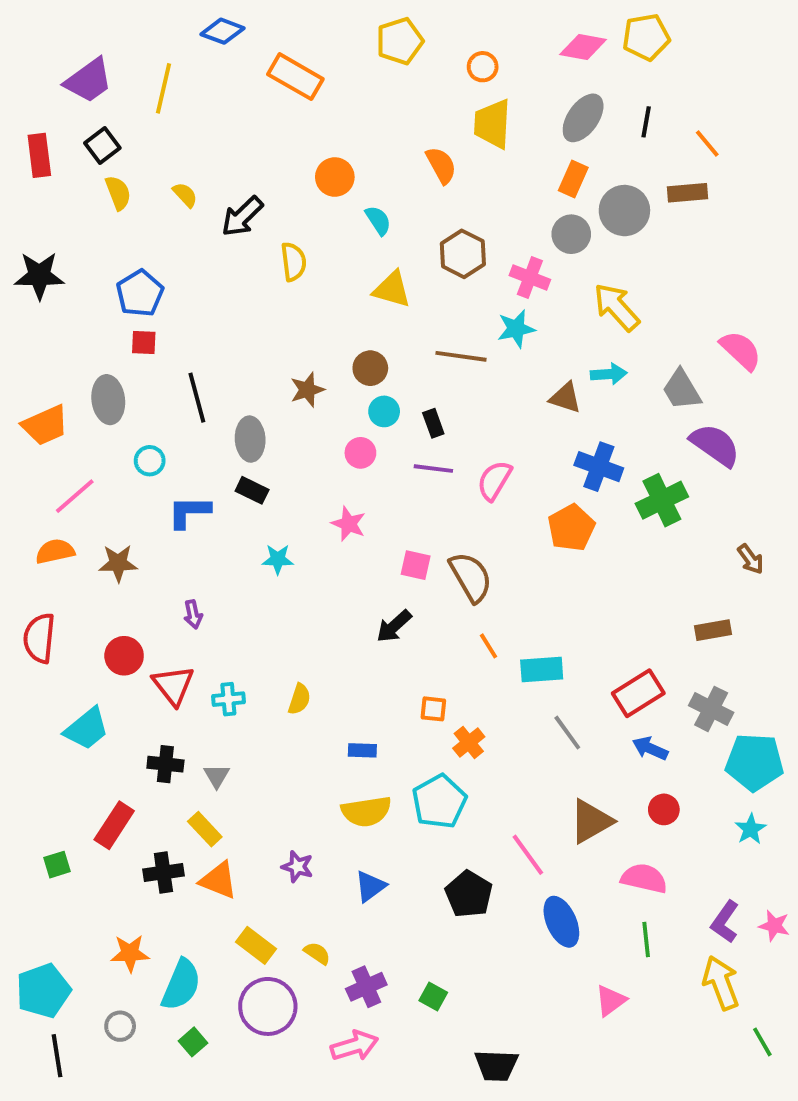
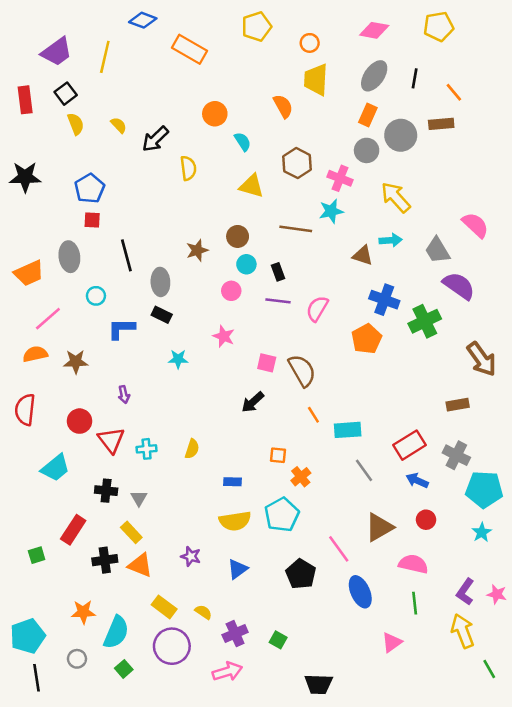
yellow pentagon: (646, 37) -> (439, 27), moved
brown arrow: (751, 559) -> (482, 359), size x1.8

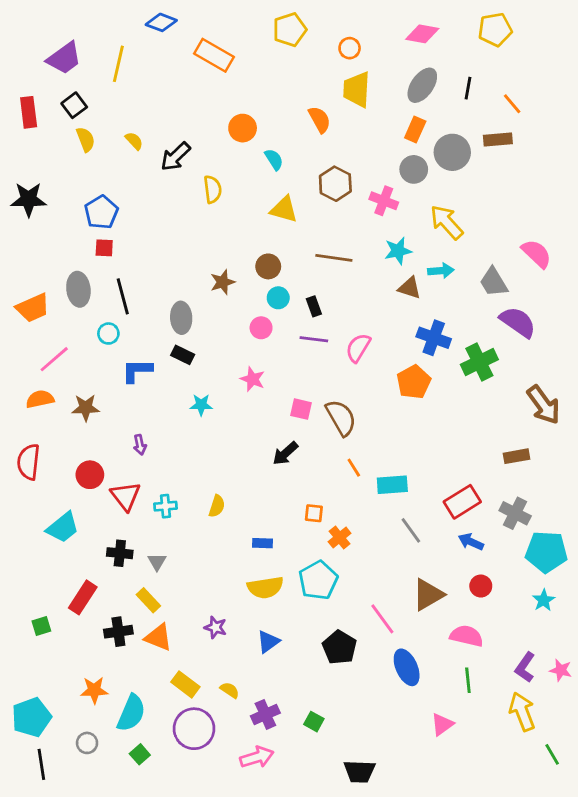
cyan star: (331, 211) -> (398, 251), moved
black line: (126, 255) -> (123, 296), moved

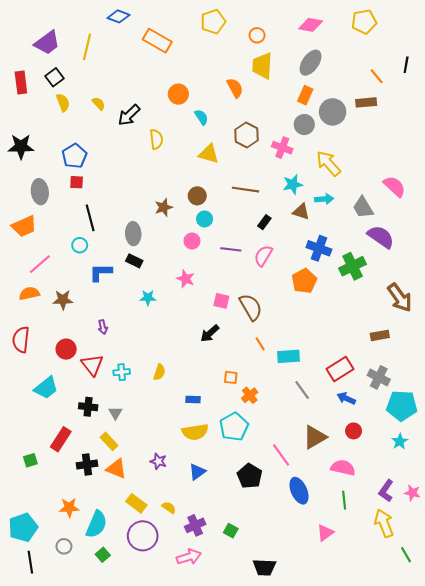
black line: (468, 88) -> (406, 65), moved
gray ellipse: (78, 289) -> (40, 192), moved
black rectangle: (314, 306) -> (264, 222), moved, turned 56

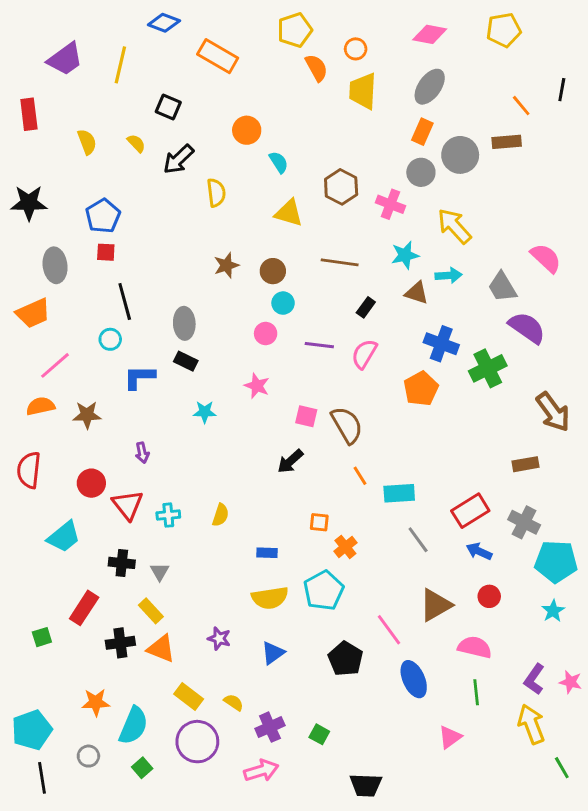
black square: (55, 77) -> (168, 107), moved, turned -30
orange semicircle: (235, 88) -> (316, 68), moved
brown star: (164, 207) -> (226, 265), moved

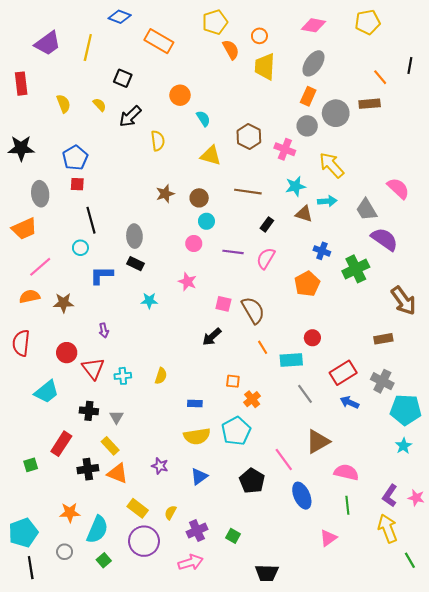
blue cross: (441, 344) -> (322, 251), size x0.7
red circle: (489, 596) -> (312, 338), moved
yellow semicircle: (234, 702) -> (170, 513), turned -96

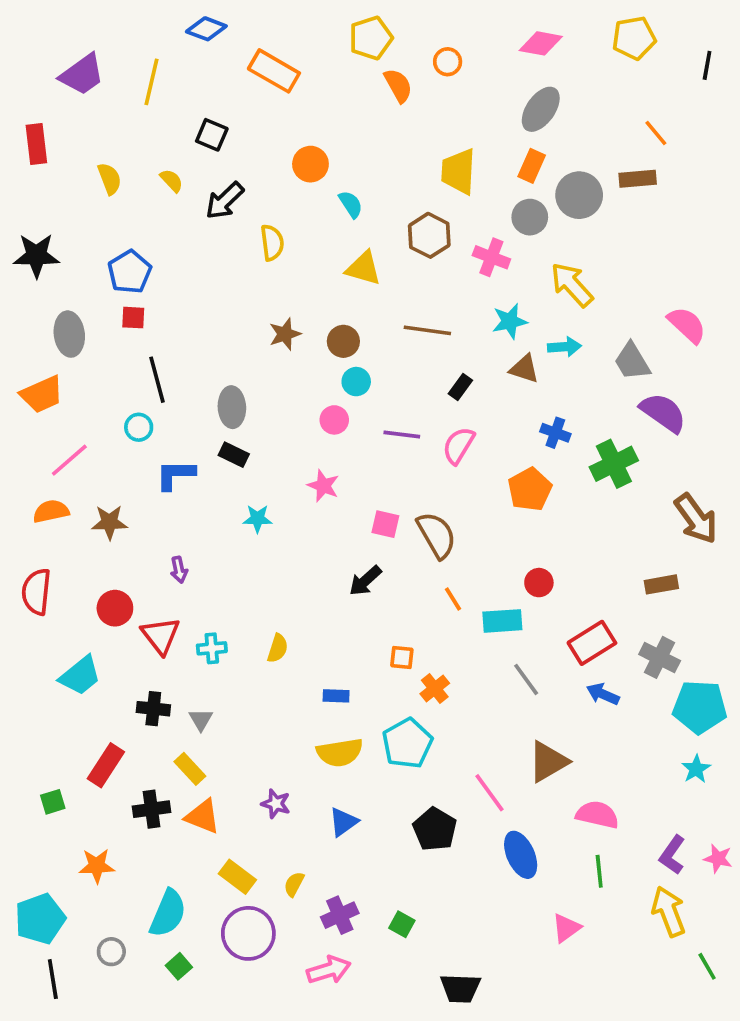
black line: (410, 66) -> (707, 65), moved
yellow trapezoid: (265, 67) -> (459, 171), moved
orange star: (70, 513) -> (97, 866), moved

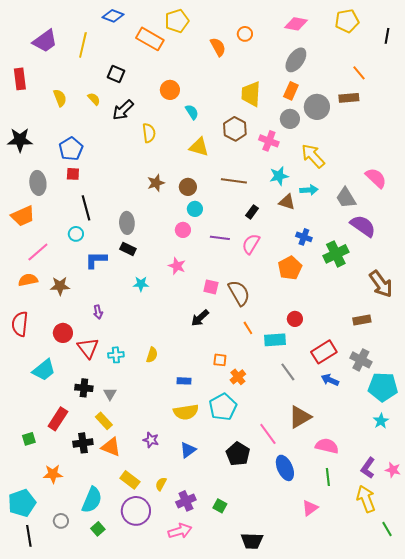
yellow pentagon: (371, 38) -> (177, 21), moved

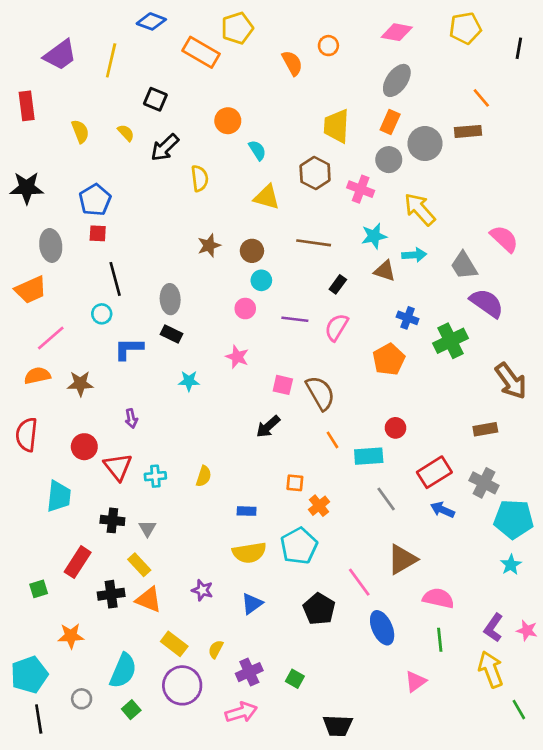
cyan trapezoid: (44, 370) -> (59, 496), turned -45

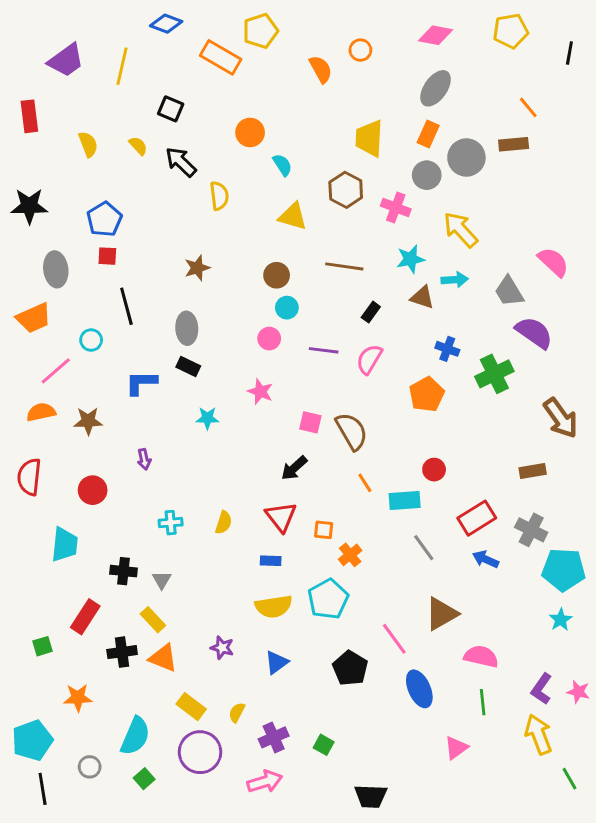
black arrow: (165, 148) -> (181, 162), turned 88
brown star: (209, 245) -> (197, 268), moved
cyan circle: (102, 314) -> (91, 340), moved
red triangle: (118, 467) -> (281, 517), moved

